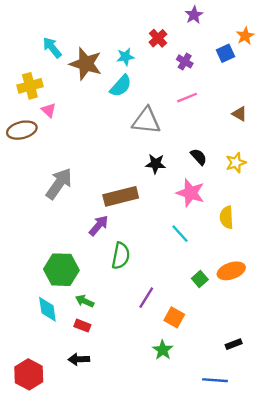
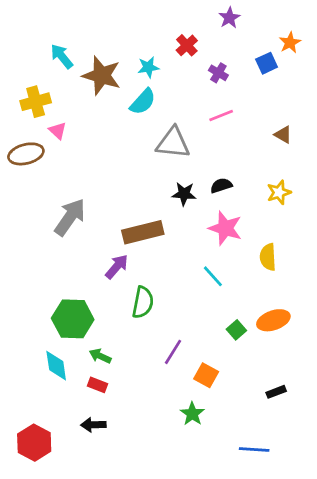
black semicircle: (199, 157) -> (221, 186), moved, turned -66
black rectangle: (234, 344) -> (276, 392), moved

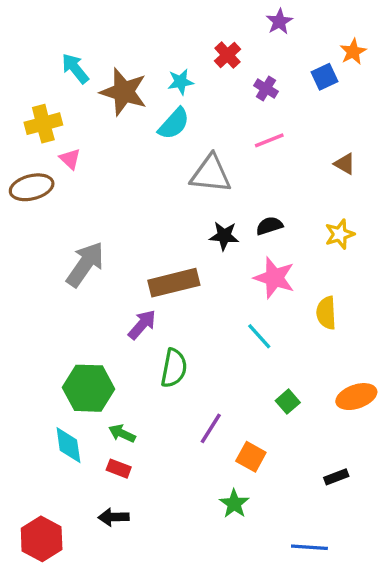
orange ellipse: (273, 320) -> (356, 397), moved

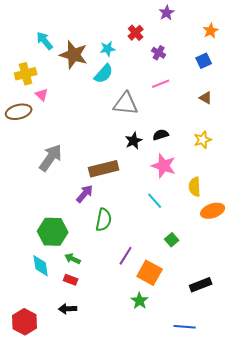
blue square: (325, 77) -> (204, 61), moved
black star: (224, 236) -> (134, 141), turned -30
orange ellipse: (356, 397) -> (213, 211), moved
orange square: (251, 457) -> (150, 273), size x1.4
black rectangle: (336, 477) -> (201, 285), size x1.5

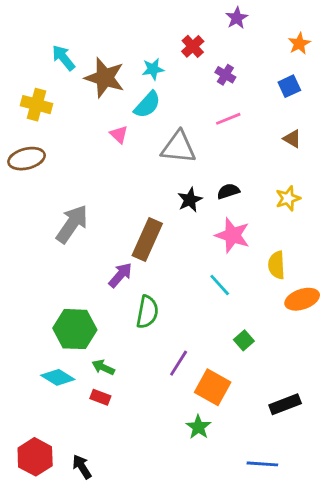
yellow cross: (26, 74) -> (36, 105), turned 30
pink triangle: (42, 95) -> (119, 134), moved
brown rectangle: (104, 169) -> (147, 240), turned -52
cyan diamond: (41, 266) -> (58, 377), turned -50
black arrow: (68, 309) -> (82, 467), moved, turned 60

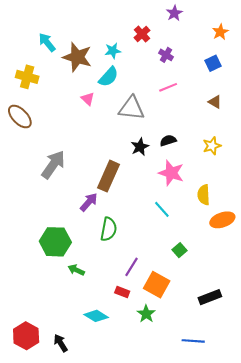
brown ellipse: (27, 159) -> (20, 117), turned 60
cyan diamond: (58, 377) -> (96, 316), moved
red rectangle: (100, 397) -> (122, 292), moved

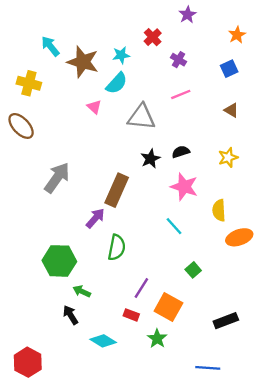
black arrow: (61, 343) -> (71, 315), moved

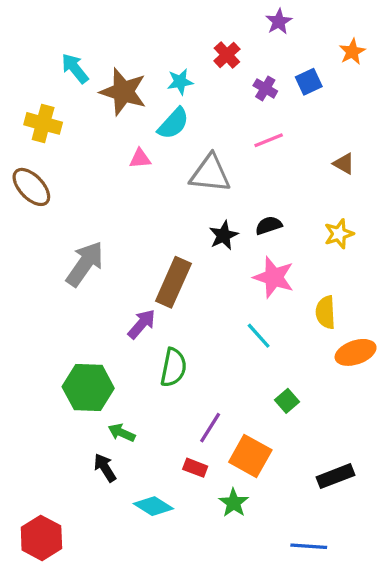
blue square: (229, 69) -> (309, 82), moved
pink triangle: (94, 107) -> (140, 159), turned -48

